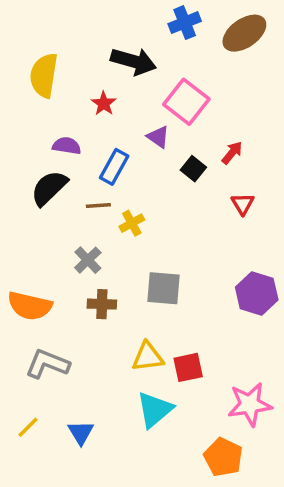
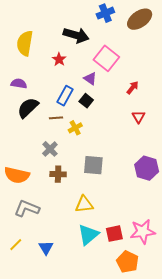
purple semicircle: (67, 146) -> (19, 84), moved
black square: (193, 169) -> (86, 101), moved
red square: (188, 367) -> (114, 234), moved

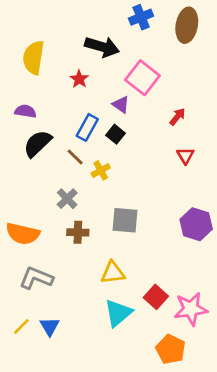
brown ellipse: (140, 19) -> (187, 25), turned -45
brown line: (56, 118) -> (75, 157), turned 48
red square: (114, 234) -> (156, 297), moved, turned -36
blue triangle: (46, 248) -> (50, 326), moved

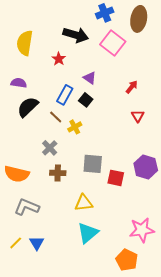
pink square: (142, 78) -> (113, 43), moved
red square: (156, 297) -> (116, 178), moved, turned -30

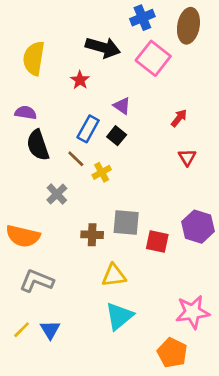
black semicircle: (28, 107) -> (38, 145), turned -65
gray cross: (50, 148) -> (57, 194), moved
brown cross: (58, 173) -> (92, 235), moved

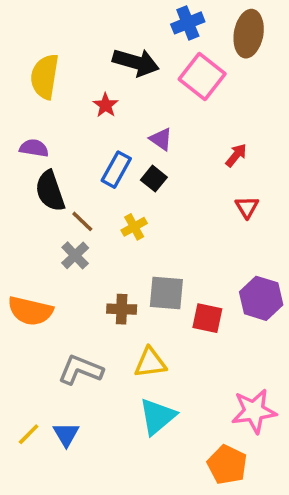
brown line: (76, 159) -> (82, 221), moved
gray L-shape: (36, 281) -> (80, 370), moved

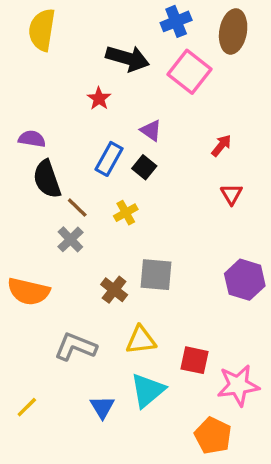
yellow semicircle: (45, 77) -> (42, 30), moved
brown cross: (122, 309) -> (114, 290), turned 36
red square: (207, 318) -> (195, 360), moved
blue triangle: (66, 434) -> (102, 407), moved

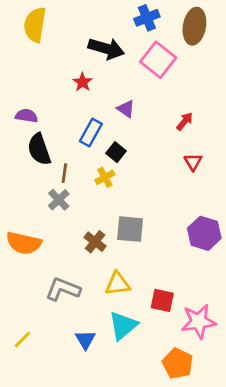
black square: (144, 167) -> (116, 152), moved
brown line: (77, 208) -> (64, 173), turned 54

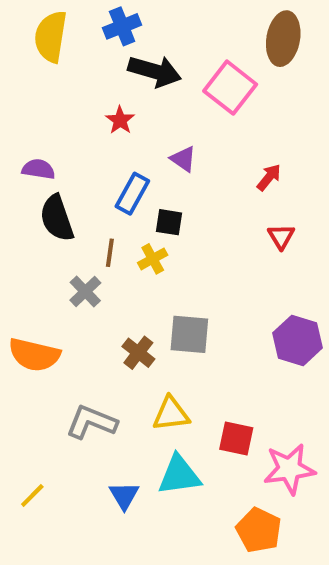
blue cross: (147, 18) -> (122, 26), moved
black square: (116, 152) -> (169, 222), turned -30
brown line: (64, 173) -> (110, 253), moved
cyan triangle: (123, 326) -> (179, 475), turned 32

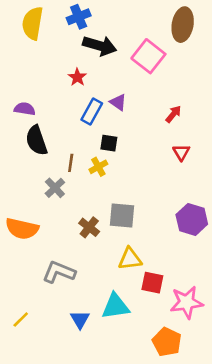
blue rectangle: (132, 194) -> (92, 111), moved
yellow triangle: (171, 414) -> (130, 259), moved

